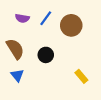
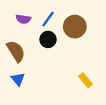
black circle: (46, 55) -> (48, 39), moved

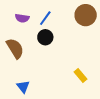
brown circle: (75, 27) -> (86, 15), moved
blue triangle: (18, 79) -> (23, 87), moved

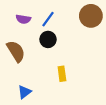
yellow rectangle: (81, 76) -> (62, 74), moved, turned 32
blue triangle: (23, 87) -> (24, 92), turned 32

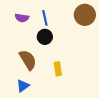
blue line: (48, 19) -> (45, 18), turned -49
brown semicircle: (16, 51) -> (28, 60), moved

